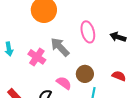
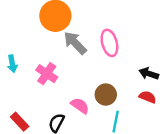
black arrow: (118, 37) -> (149, 74), moved
gray arrow: (60, 47) -> (75, 43), moved

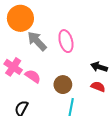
pink semicircle: (80, 106) -> (33, 76), moved

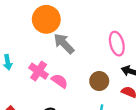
pink ellipse: (66, 41) -> (117, 44), moved
brown circle: (63, 85) -> (99, 81), moved

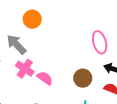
orange circle: (46, 19) -> (32, 19), size x0.7
gray arrow: (64, 44) -> (16, 44), moved

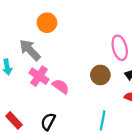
brown circle: (83, 78) -> (100, 75), moved

